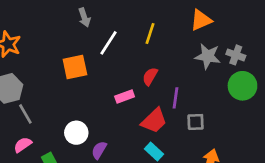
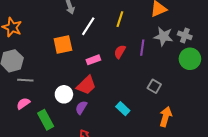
pink rectangle: (125, 96) -> (93, 60), moved
purple line: (175, 98) -> (142, 48), moved
gray line: (25, 114) -> (25, 80), turned -56
red trapezoid: (154, 121) -> (86, 85), moved
gray square: (196, 122) -> (154, 86), turned 32

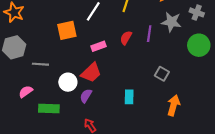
gray cross: (185, 35) -> (197, 12), moved
gray line: (25, 80) -> (40, 64), moved
cyan rectangle: (123, 109) -> (129, 97), turned 48
green rectangle: (46, 120) -> (49, 109), turned -60

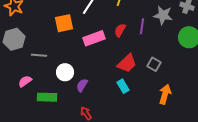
pink rectangle: (99, 46) -> (94, 38), size x1.5
red trapezoid: (91, 73) -> (127, 63), moved
cyan rectangle: (129, 97) -> (123, 86), turned -32

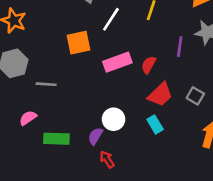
red semicircle: (120, 30) -> (149, 65), moved
white circle: (65, 72) -> (114, 119), moved
purple semicircle: (82, 85) -> (95, 136), moved

